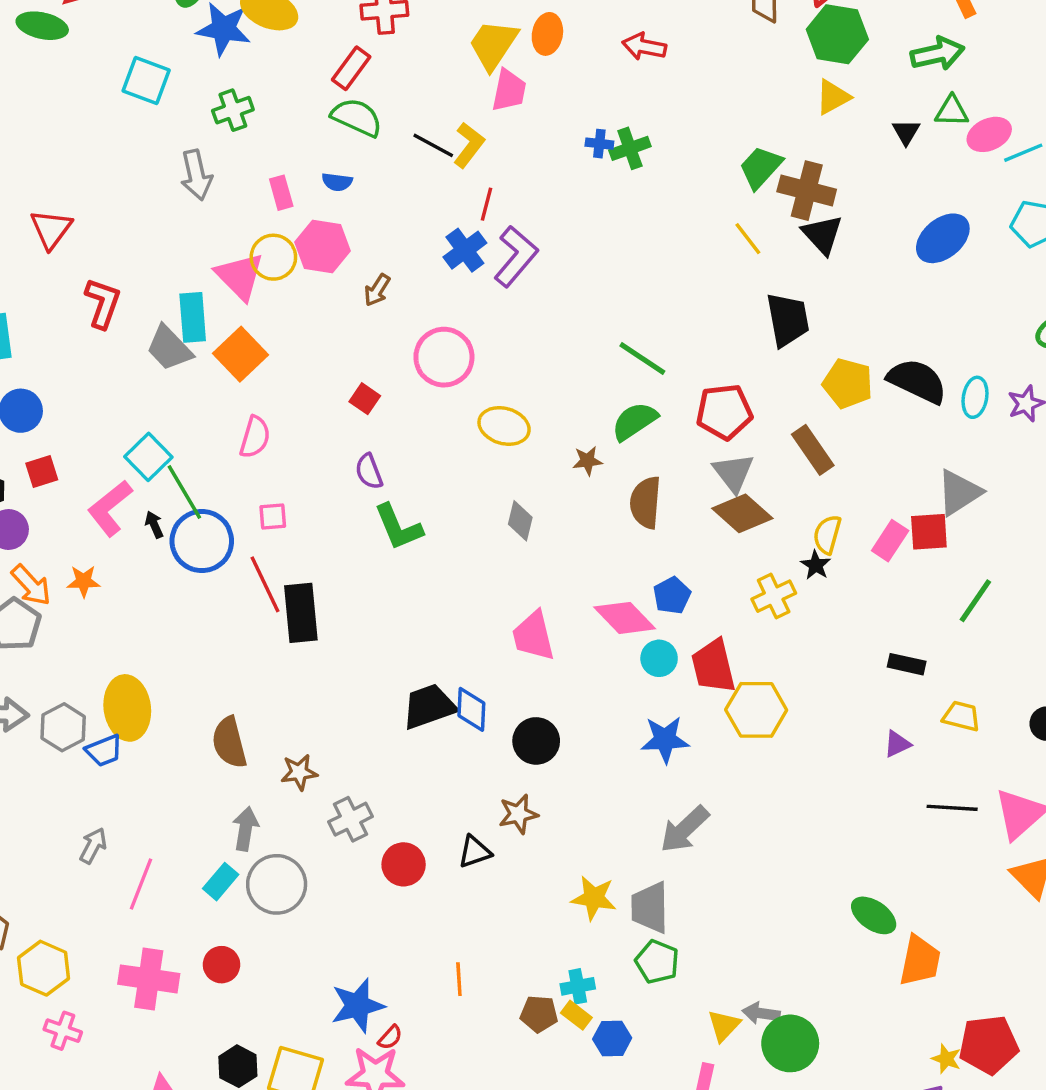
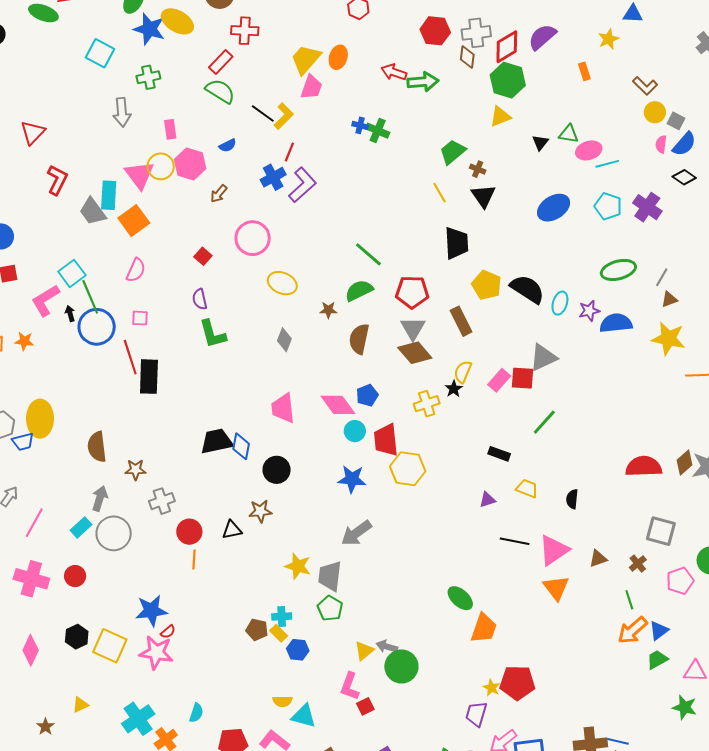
green arrow: (937, 54) -> (423, 82), moved
green cross: (630, 148) -> (378, 131), turned 35
blue semicircle: (337, 182) -> (228, 145), moved, turned -42
brown cross: (807, 191) -> (478, 169), size x0.5
orange line: (459, 979) -> (194, 559), moved

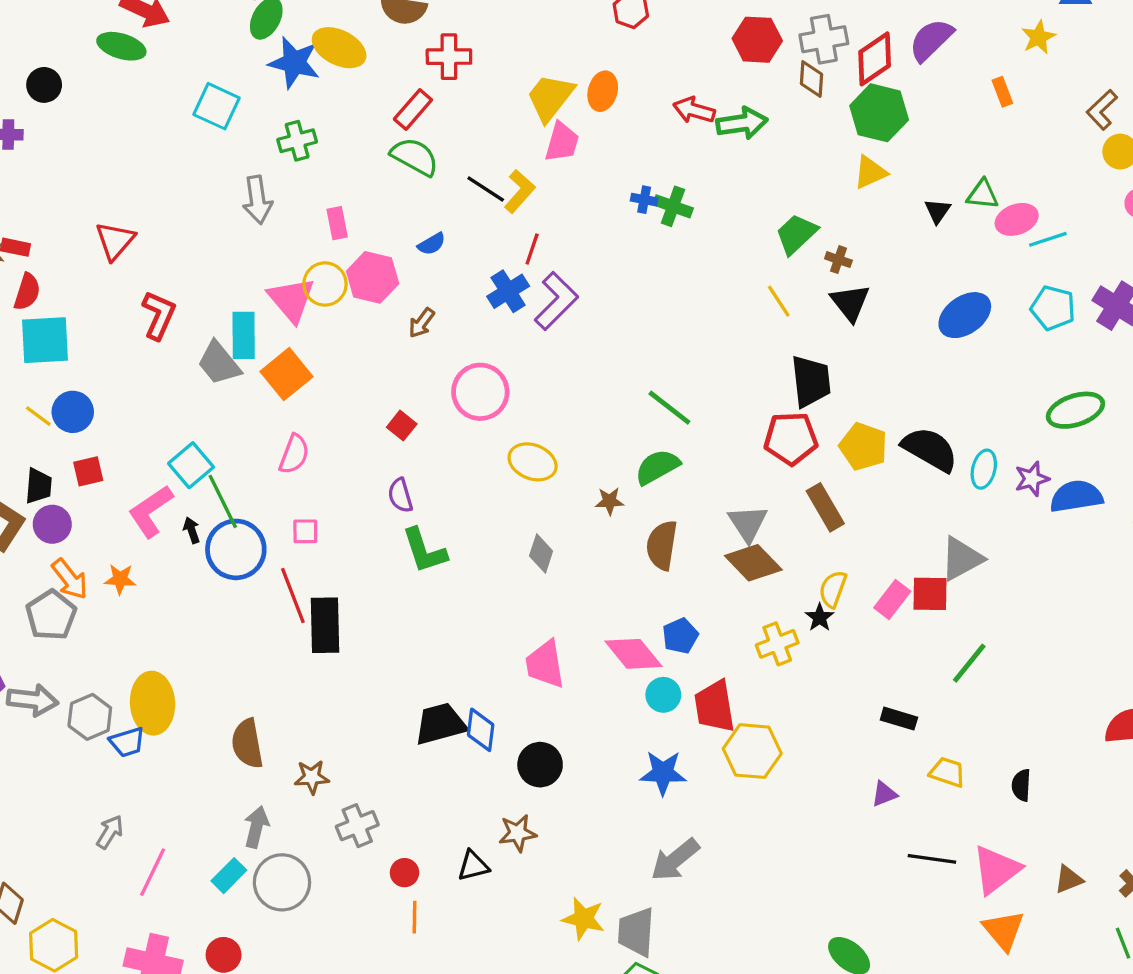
brown L-shape: (645, 86) -> (1102, 110), turned 95
red pentagon: (412, 292) -> (791, 438), moved
red circle: (189, 532) -> (405, 873), size x0.7

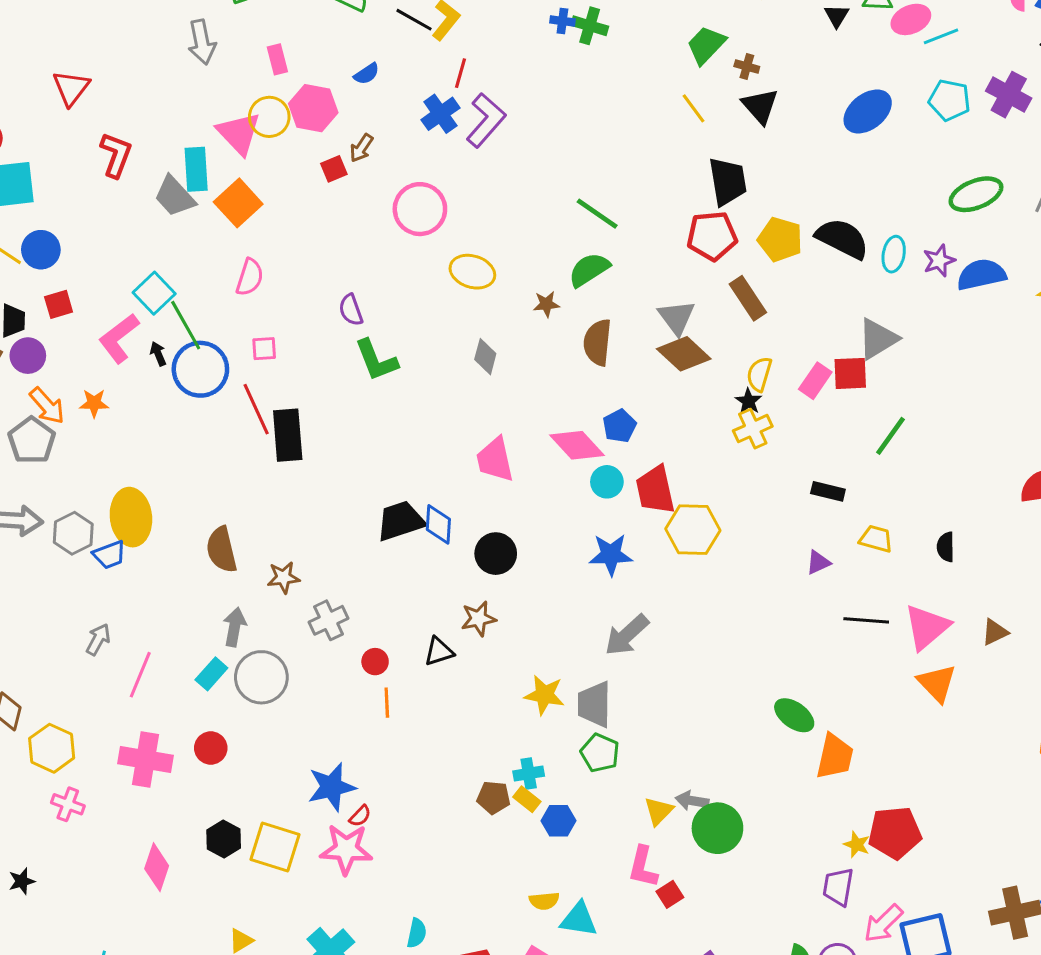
red square: (402, 426) -> (334, 169), moved, turned 32
yellow cross: (777, 644) -> (753, 429), moved

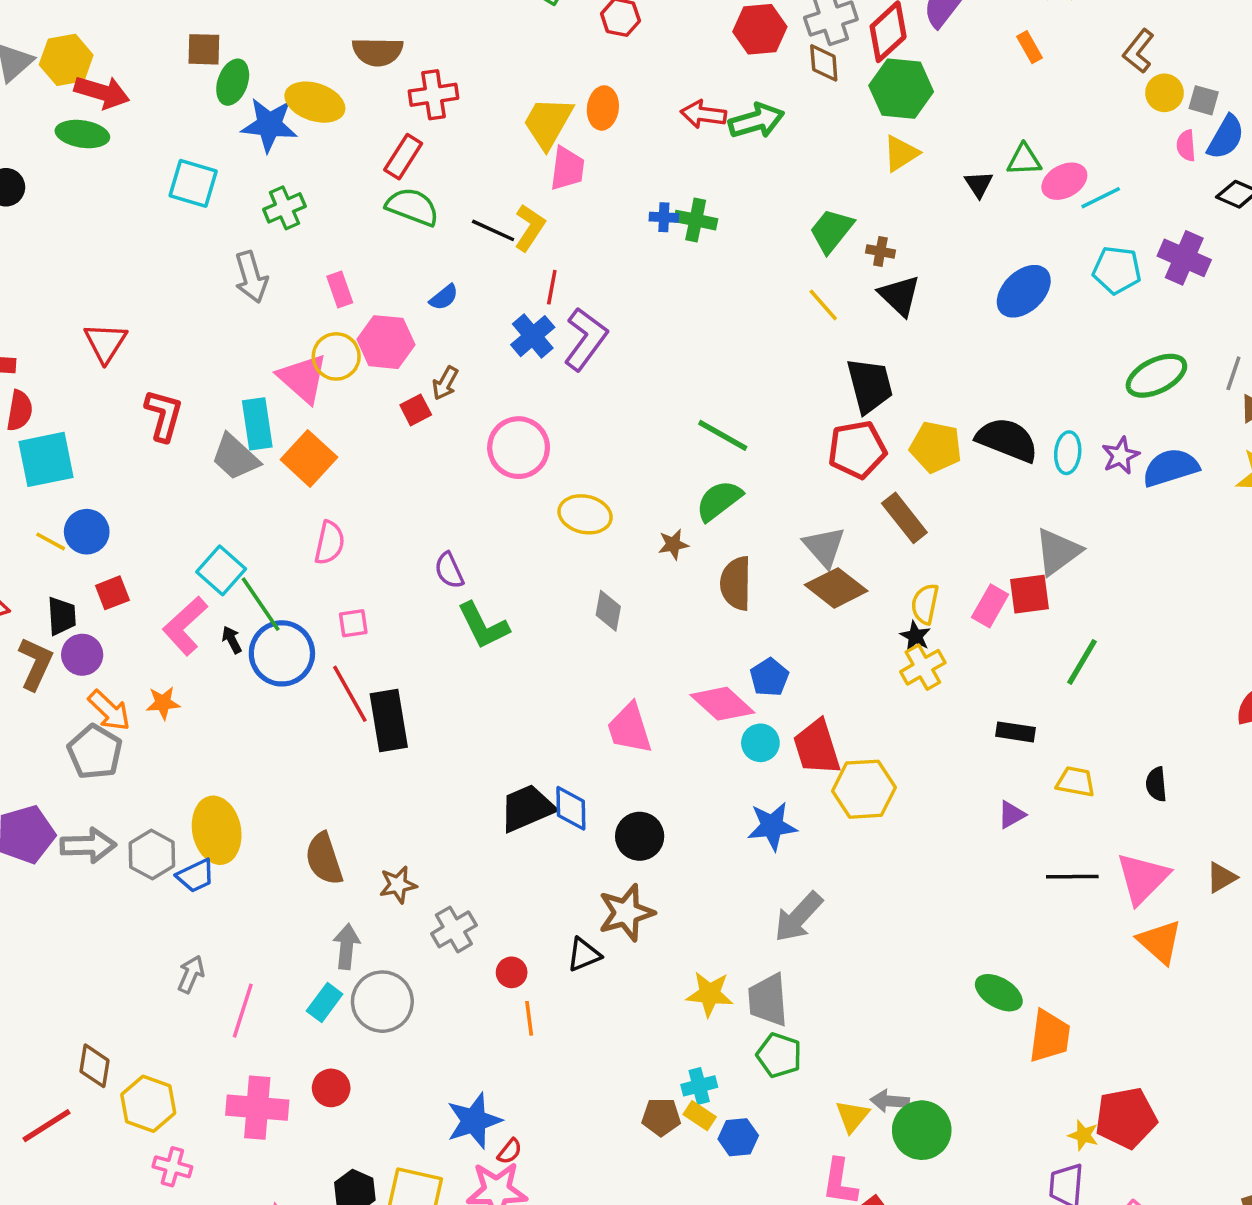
brown star: (478, 619) -> (626, 913), size x1.4

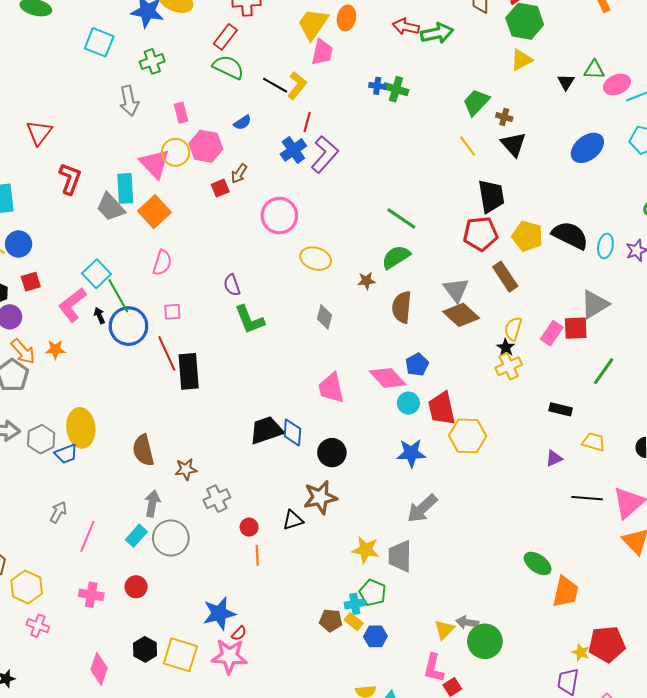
green pentagon: (779, 1055) -> (373, 593), moved
pink cross: (257, 1108) -> (91, 595), size x0.7

